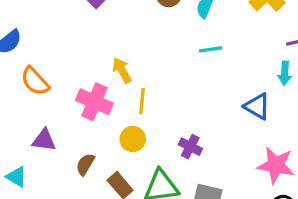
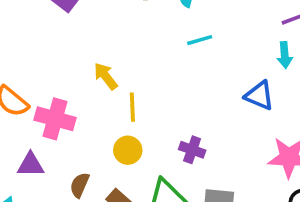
pink cross: (94, 102) -> (55, 119), moved

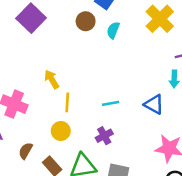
cyan line: (200, 40) -> (111, 103), moved
purple cross: (192, 150) -> (104, 136), turned 35

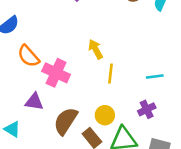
yellow circle: (61, 131) -> (105, 115), moved
brown semicircle: (26, 151) -> (66, 121), size x1.6

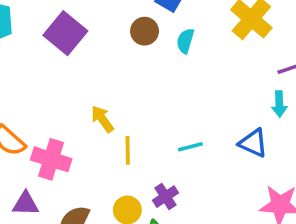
purple cross: (147, 109) -> (165, 197), moved

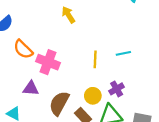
yellow arrow: (102, 119) -> (68, 15), moved
cyan line: (190, 147) -> (123, 53), moved

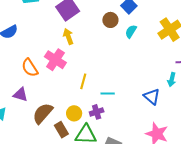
orange semicircle: (23, 49) -> (30, 68), moved
cyan line: (123, 53) -> (108, 93), moved
pink cross: (48, 62) -> (55, 60), moved

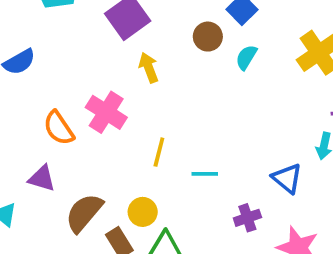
yellow arrow: (68, 36) -> (149, 68), moved
purple cross: (97, 112) -> (247, 218), moved

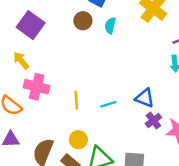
yellow arrow: (149, 68) -> (21, 60), moved
blue triangle: (287, 178) -> (145, 98), moved
purple cross: (247, 218) -> (153, 121), moved

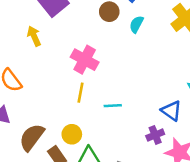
pink cross: (37, 87) -> (85, 60), moved
blue triangle: (145, 98) -> (171, 111), moved

